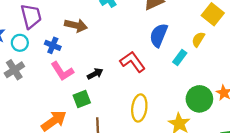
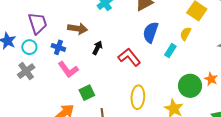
black arrow: (95, 74) -> (97, 48), moved, turned -32

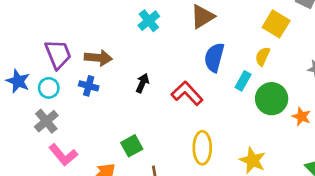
brown arrow: (78, 29) -> (98, 58), moved
pink L-shape: (68, 69) -> (63, 155), moved
green circle: (190, 86) -> (272, 99), moved

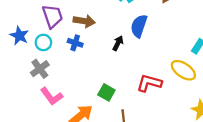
blue semicircle: (214, 57) -> (139, 26), moved
red L-shape: (187, 93) -> (149, 83), moved, turned -35
green square: (132, 146) -> (106, 92), turned -35
yellow ellipse: (202, 148) -> (183, 70), moved, turned -60

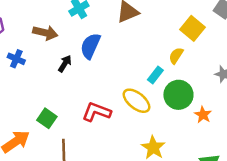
brown arrow: (84, 21) -> (45, 33), moved

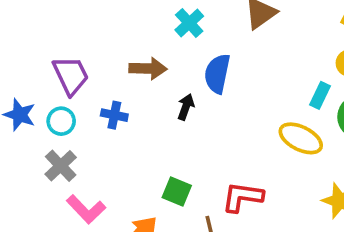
red L-shape: (96, 112) -> (242, 197), moved

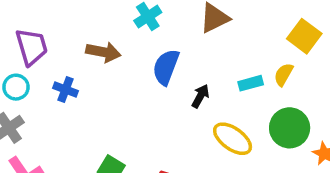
cyan rectangle: (320, 95) -> (251, 83), moved, turned 40
black arrow: (186, 107) -> (200, 96), moved

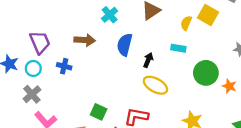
yellow semicircle: (284, 75) -> (186, 23), moved
cyan rectangle: (251, 83) -> (178, 48), turned 32
yellow ellipse: (233, 139) -> (155, 85), moved

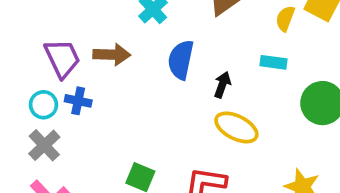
purple trapezoid: (40, 42) -> (62, 58), moved
cyan circle: (33, 68) -> (43, 105), moved
gray cross: (32, 94) -> (44, 145), moved

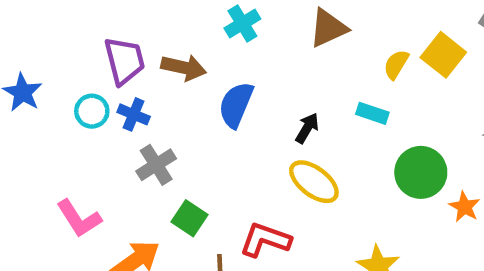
blue semicircle: (181, 60) -> (236, 105), moved
gray cross: (44, 145) -> (156, 165), moved

